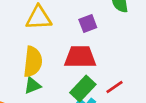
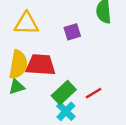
red trapezoid: (80, 57) -> (41, 65), moved

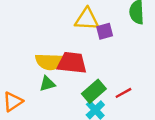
yellow triangle: (26, 24) -> (87, 19), moved
yellow semicircle: (18, 64) -> (50, 62), turned 80

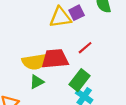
purple square: (105, 31) -> (77, 13), moved
red line: (123, 93) -> (85, 48), moved

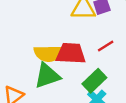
green triangle: (37, 82) -> (47, 76), size x1.6

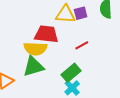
red trapezoid: (71, 53) -> (46, 34), moved

